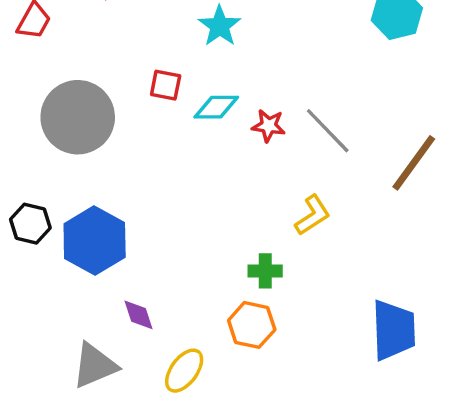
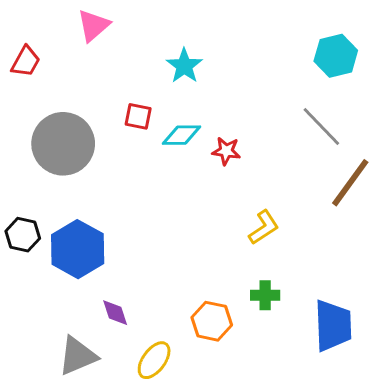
gray line: (328, 131) -> (321, 126), moved
green cross: (265, 271) -> (265, 295), moved

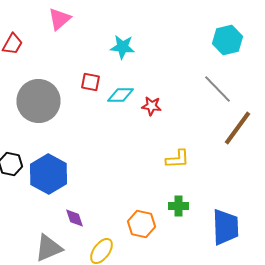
cyan star: (184, 66) -> (122, 47), turned -30
yellow L-shape: (264, 227) -> (178, 159), turned 30

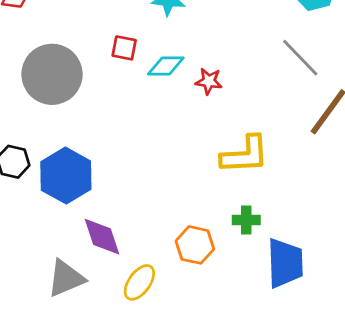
yellow L-shape: (178, 159) -> (245, 155), size x1.5
purple diamond: (74, 218) -> (102, 237), size x1.5
blue trapezoid: (226, 227) -> (285, 263), moved

